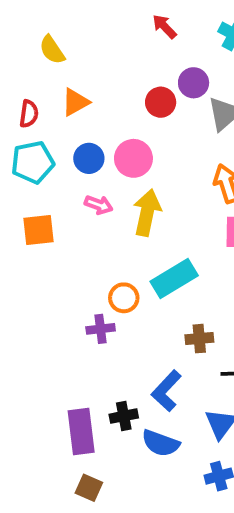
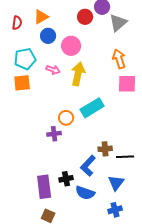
blue circle: (89, 158) -> (48, 36), moved
cyan pentagon: (33, 162) -> (25, 59), moved
brown cross: (199, 339) -> (105, 149), moved

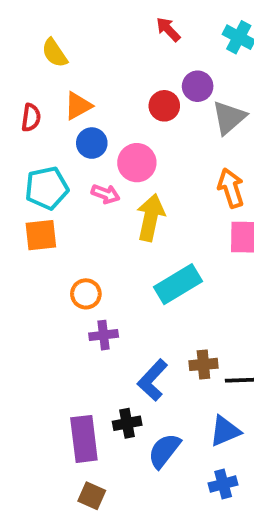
pink arrow: (53, 70) -> (106, 194), moved
orange circle: (66, 118) -> (86, 294), moved
blue L-shape: (88, 166) -> (153, 380), moved
blue triangle: (116, 183) -> (225, 431), turned 30
blue semicircle: (85, 193) -> (164, 451), turned 108

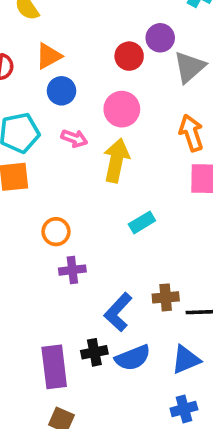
pink circle: (137, 163) -> (122, 109), moved
cyan rectangle: (178, 284) -> (142, 222), size x0.6
blue semicircle: (164, 451) -> (133, 358), moved, turned -150

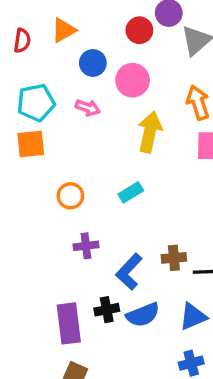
blue circle: (61, 91) -> (93, 63), moved
yellow arrow: (116, 160) -> (150, 132), moved
cyan rectangle: (142, 222) -> (131, 192), moved
purple cross: (72, 270) -> (86, 246), moved

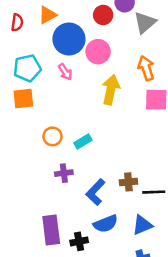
blue circle: (93, 63) -> (69, 39), size x1.6
pink arrow: (88, 108) -> (65, 72), turned 36
cyan rectangle: (131, 192) -> (83, 141), moved
black cross: (107, 310) -> (79, 241), moved

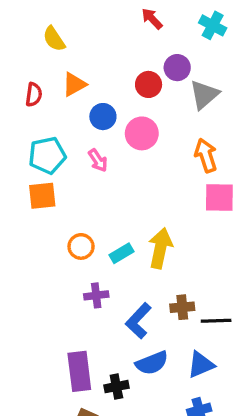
blue circle: (69, 39) -> (103, 117), size x0.6
yellow arrow: (111, 90) -> (160, 248), moved

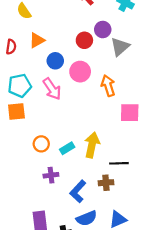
orange arrow: (206, 155) -> (108, 86), moved
pink arrow: (98, 160) -> (52, 89), size x1.5
black line: (216, 321) -> (119, 163), moved

